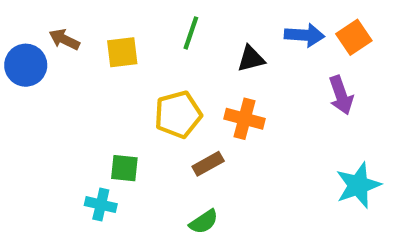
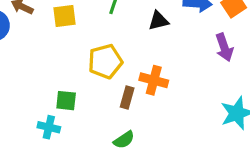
orange cross: (244, 119) -> (154, 80), moved
brown rectangle: (208, 164) -> (127, 97), turned -45

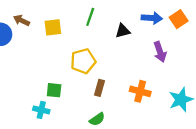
purple arrow: (224, 47) -> (160, 52), moved
orange cross: (154, 80) -> (140, 91), moved

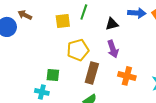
yellow square: (53, 27) -> (63, 21), moved
purple arrow: (160, 52) -> (113, 49), moved
brown rectangle: (99, 88) -> (92, 73), size x1.5

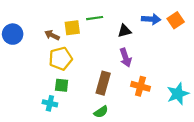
green line: (84, 12) -> (95, 18), turned 63
brown arrow: (25, 15) -> (52, 35), moved
yellow pentagon: (78, 50) -> (61, 59), moved

